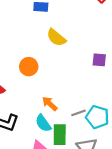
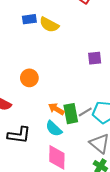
yellow semicircle: (56, 38) -> (49, 25), moved
green rectangle: (60, 135) -> (71, 114), moved

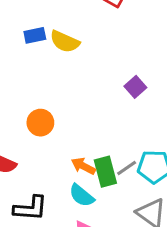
purple square: (95, 58) -> (135, 87), turned -32

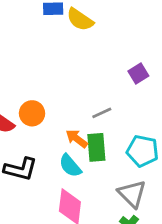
orange circle: (40, 123) -> (32, 113), moved
gray line: (127, 168) -> (102, 113), moved

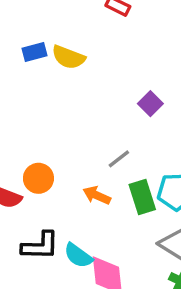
green rectangle: (96, 147) -> (142, 197), moved
cyan semicircle: (70, 166) -> (78, 256), moved

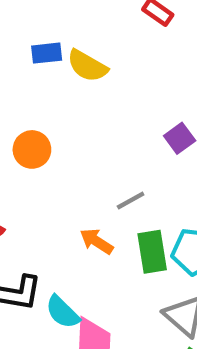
orange circle: (38, 178) -> (32, 149), moved

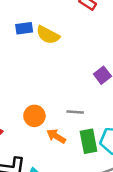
orange circle: (32, 149) -> (34, 116), moved
gray line: (131, 200) -> (75, 112), turned 35

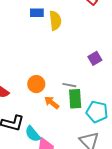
yellow semicircle: (48, 35) -> (55, 21), turned -132
green rectangle: (89, 141) -> (75, 99), moved

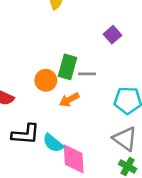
green rectangle: (75, 99) -> (67, 67), moved, turned 30
orange arrow: (52, 103) -> (69, 100), turned -56

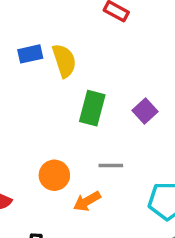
green rectangle: (67, 67) -> (92, 108), moved

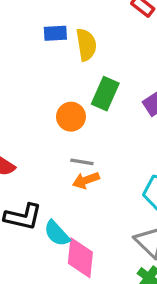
gray line: (111, 165) -> (82, 162), moved
orange circle: (54, 175) -> (71, 117), moved

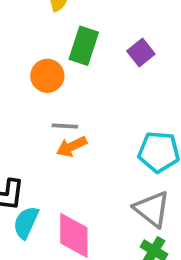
cyan semicircle: (57, 233) -> (26, 223), moved, turned 72

